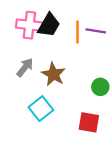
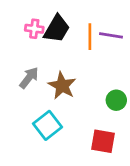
pink cross: (29, 25) -> (34, 29), size x0.6

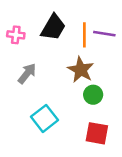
pink cross: (34, 29) -> (16, 35), moved
brown star: (62, 86) -> (81, 70), moved
green circle: (116, 100) -> (93, 95), moved

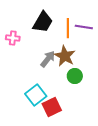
pink cross: (16, 35) -> (13, 38), moved
gray arrow: (27, 74) -> (48, 59), moved
red square: (97, 133) -> (52, 107), moved, turned -36

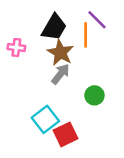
purple line: (84, 27) -> (97, 20), moved, turned 36
brown star: (65, 56) -> (60, 53), moved

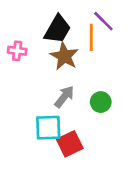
gray arrow: (60, 74) -> (64, 97), moved
cyan square: (45, 119) -> (48, 128), turned 36

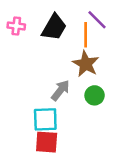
pink cross: (17, 51) -> (16, 26), moved
brown star: (64, 56) -> (86, 64), moved
red square: (70, 144) -> (47, 142), moved, turned 30

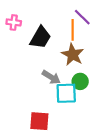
black trapezoid: (54, 27) -> (40, 37), moved
gray arrow: (60, 90) -> (51, 77), turned 84
cyan square: (45, 119) -> (66, 93), moved

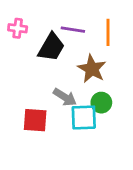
purple line: (82, 17) -> (73, 30), moved, turned -36
orange line: (73, 30) -> (108, 32), moved
red square: (39, 121) -> (35, 120), moved

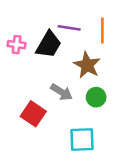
pink cross: (18, 28) -> (17, 45), moved
cyan square: (84, 117) -> (82, 139), moved
red square: (35, 120) -> (33, 114), turned 30

